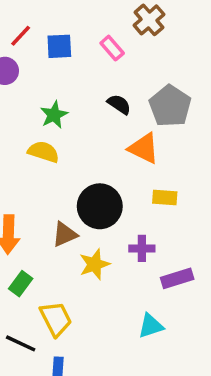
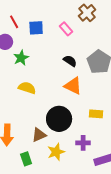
red line: (21, 36) -> (14, 22), turned -72
green star: (54, 115) -> (21, 58), moved
orange triangle: (144, 148) -> (73, 86), moved
green rectangle: (21, 284) -> (26, 159), moved, turned -56

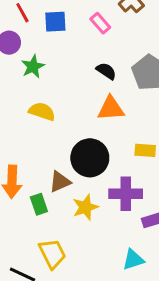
orange triangle: (73, 86) -> (111, 108), turned -30
purple cross: (83, 143) -> (126, 194), size x1.5
green rectangle: (26, 159) -> (39, 204), moved

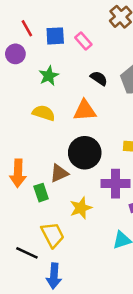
pink rectangle: (100, 23) -> (83, 41), moved
green star: (33, 67) -> (49, 76), moved
orange triangle: (111, 108) -> (85, 110), moved
yellow star: (85, 207) -> (81, 208), moved

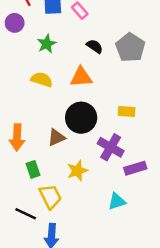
purple cross: (116, 184) -> (111, 147), turned 30
green rectangle: (41, 193) -> (33, 169), moved

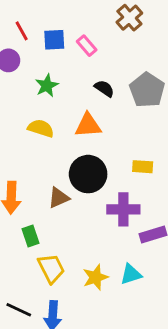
purple cross: (111, 147) -> (123, 209), turned -30
yellow star: (77, 171) -> (95, 277), moved
black line: (26, 214) -> (19, 310), moved

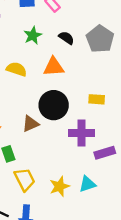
green star: (47, 86) -> (33, 35), moved

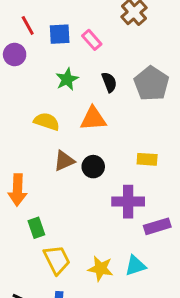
black semicircle: (66, 38) -> (109, 82), turned 35
black circle: (54, 105) -> (93, 167), size x0.6
brown triangle: (30, 124) -> (64, 161), moved
yellow star: (59, 186) -> (100, 269), turned 30

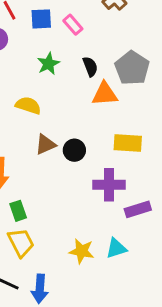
orange triangle: (93, 119) -> (105, 94), moved
yellow rectangle: (147, 159) -> (128, 143), size x1.4
yellow trapezoid: (57, 260) -> (21, 243), moved

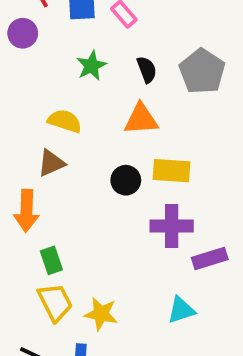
orange triangle: (105, 94) -> (141, 119), moved
yellow rectangle: (128, 143) -> (172, 171), moved
brown triangle: (46, 144) -> (51, 163), moved
yellow star: (82, 251) -> (101, 314), moved

